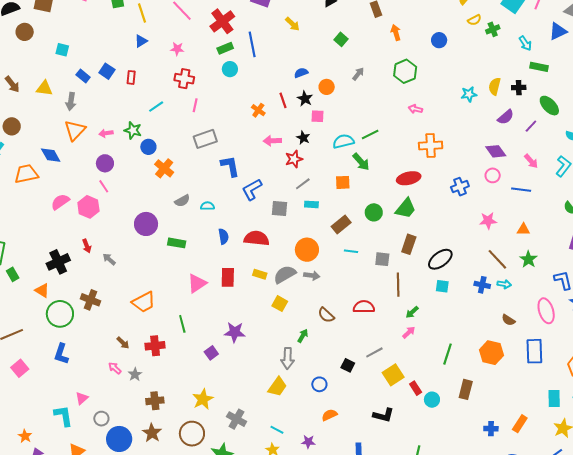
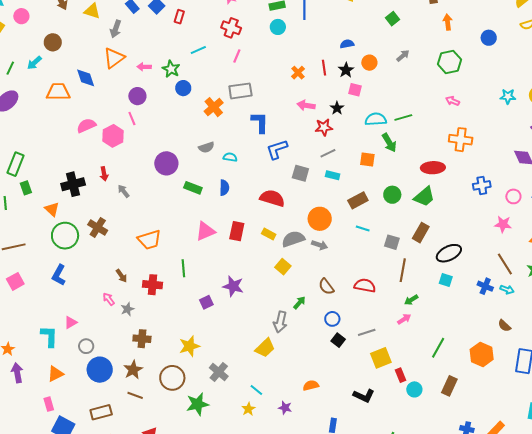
orange cross: (164, 168) -> (214, 107), moved
pink circle: (493, 175) -> (513, 196), moved
blue semicircle: (223, 236) -> (224, 188), moved
blue circle: (319, 384) -> (332, 319), moved

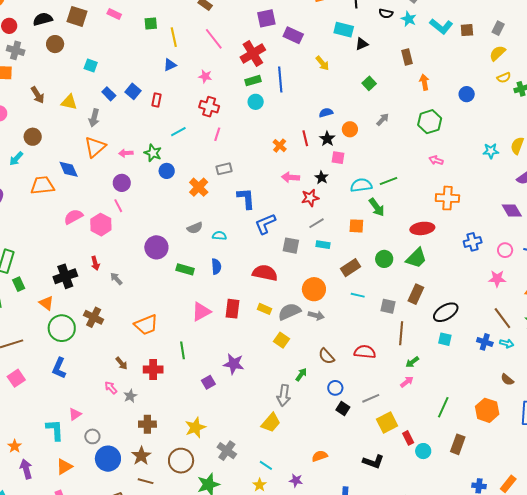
gray rectangle: (240, 91) -> (224, 169), size x0.7

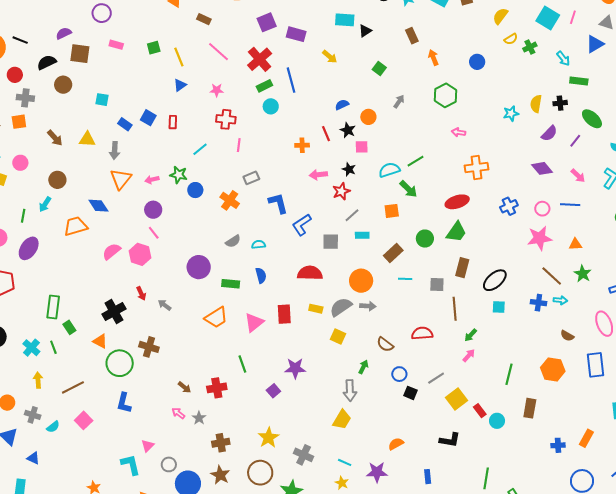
orange cross: (280, 146) -> (302, 145), turned -32
pink star: (497, 279) -> (540, 238), size x1.4
orange trapezoid: (146, 325) -> (216, 318), moved
purple star: (296, 480) -> (377, 472), size x1.5

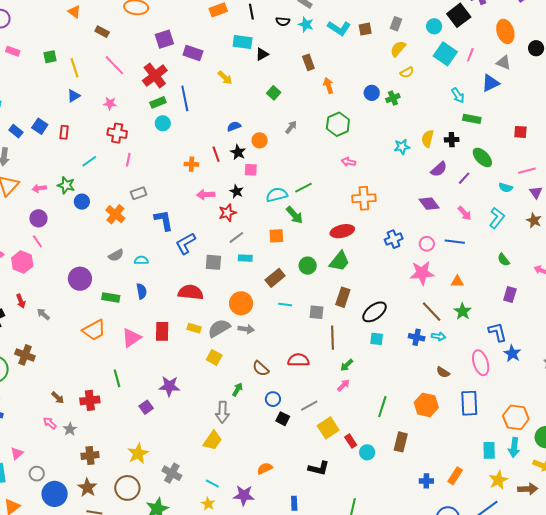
green cross: (530, 47) -> (393, 98), moved

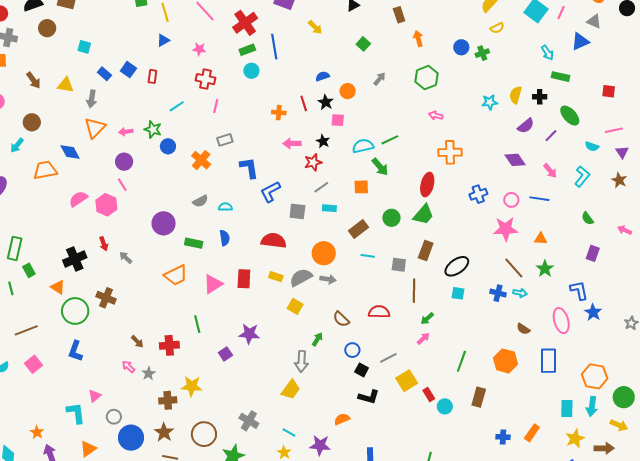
red ellipse: (342, 231) -> (427, 185), turned -65
yellow star: (138, 454) -> (192, 386), moved, turned 30
black L-shape: (319, 468) -> (369, 397), moved

